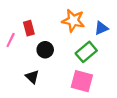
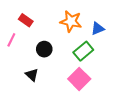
red rectangle: (29, 28) -> (26, 20), moved, turned -40
pink square: (82, 81) -> (79, 79), turned 30

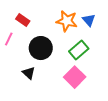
blue triangle: (98, 29) -> (89, 20), moved, turned -48
black circle: (44, 49) -> (41, 48), size x1.5

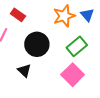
orange star: (67, 21) -> (64, 16), turned -30

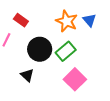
orange star: (64, 16) -> (67, 21), turned -30
green rectangle: (77, 46) -> (66, 51), moved

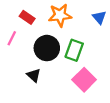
orange star: (67, 21) -> (60, 15), moved, turned -30
green rectangle: (66, 51) -> (74, 50), turned -30

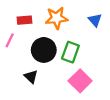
red rectangle: (27, 17) -> (25, 20), turned -40

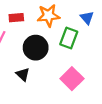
green rectangle: (70, 52) -> (69, 38), moved

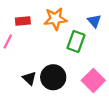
black circle: (36, 48) -> (53, 77), moved
pink square: (72, 79) -> (93, 80), moved

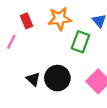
red rectangle: (23, 21) -> (27, 21), turned 72

